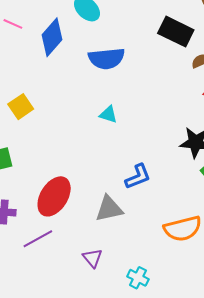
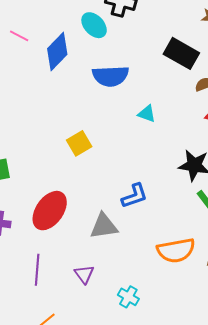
yellow square: (21, 107) -> (79, 143), moved
cyan triangle: (108, 114) -> (147, 114), moved
purple line: (38, 239) -> (37, 270), moved, turned -60

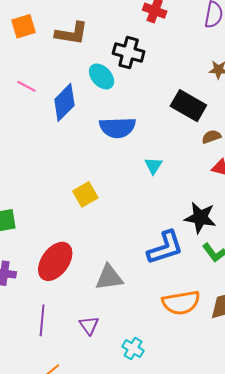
cyan triangle: (147, 114) -> (153, 166), turned 42
blue L-shape: (135, 196) -> (165, 248), moved, size x1.4

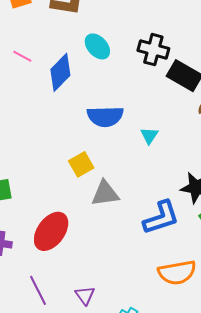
black cross: (129, 53) -> (153, 50), moved
blue semicircle: (117, 127) -> (105, 116), moved
gray triangle: (109, 277) -> (105, 193), moved
purple line: (42, 320) -> (38, 290), turned -32

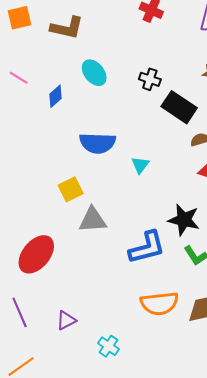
black cross: (153, 50) -> (150, 79), size x0.7
blue diamond: (60, 72) -> (56, 96), size x0.6
purple triangle: (85, 295) -> (66, 320), turned 35

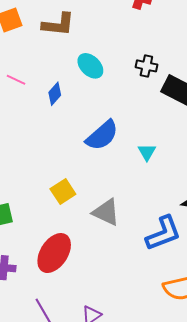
blue semicircle: (98, 143) -> (102, 135), turned -36
yellow square: (71, 189) -> (63, 191), moved
gray triangle: (93, 220) -> (106, 212), turned 36

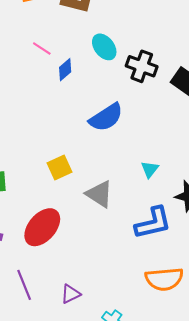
black cross: (146, 66) -> (142, 66), moved, size x1.4
pink line: (16, 80) -> (42, 48), moved
cyan triangle: (147, 152) -> (150, 169), moved

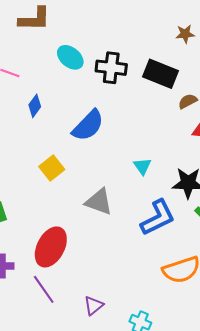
blue diamond: (65, 70) -> (35, 106), moved
yellow square: (60, 167) -> (52, 168), moved
purple line: (24, 285) -> (44, 289), moved

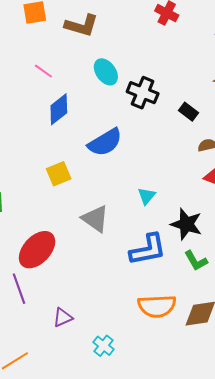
black rectangle: (160, 74) -> (189, 112), size x0.6
blue diamond: (35, 106) -> (59, 109), size x1.4

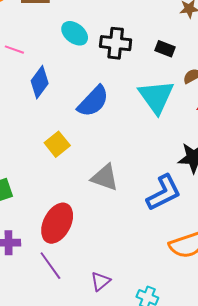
cyan triangle: (147, 196) -> (156, 97), moved, size x2.0

